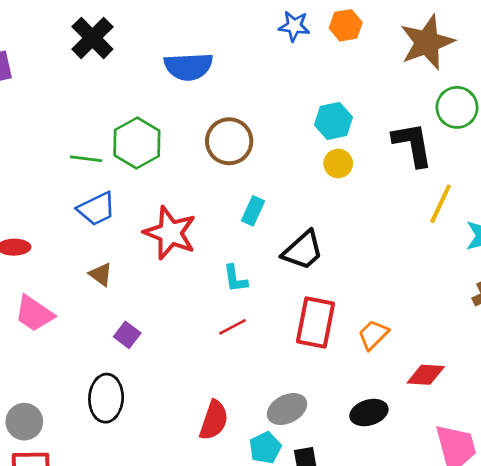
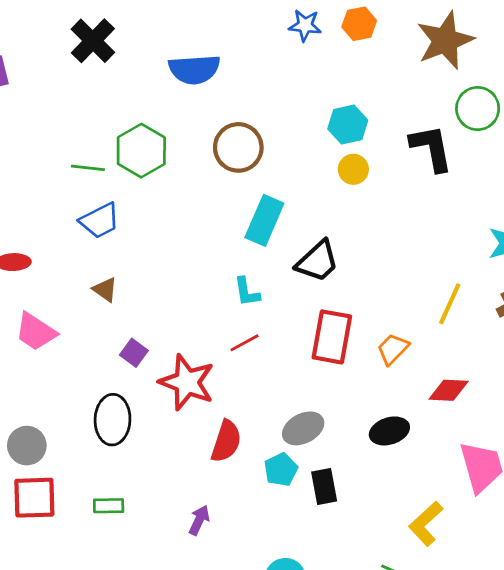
yellow line: (441, 204) -> (450, 304), moved
cyan rectangle: (253, 211) -> (264, 220), size x1.6
red star: (170, 233) -> (187, 382), moved

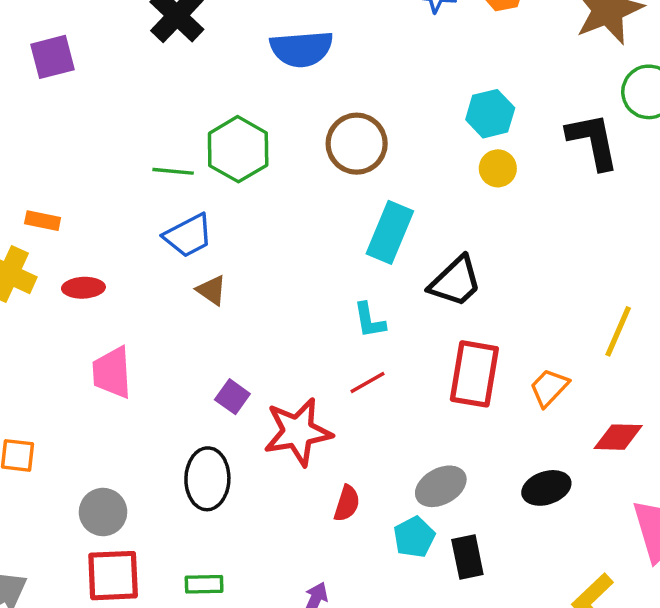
brown triangle: (105, 289) -> (212, 290), moved
pink trapezoid: (36, 332) -> (112, 373), turned 54
red star: (187, 382) -> (298, 432), turned -30
red semicircle: (226, 441) -> (347, 503), size x0.7

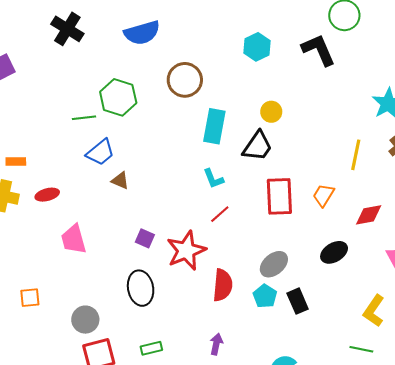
yellow circle: (498, 168) -> (271, 112), moved
red semicircle: (347, 503) -> (223, 285), size x1.5

